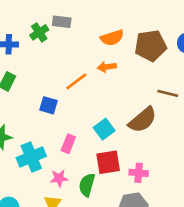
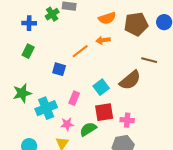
green semicircle: (87, 185) -> (88, 129), turned 42

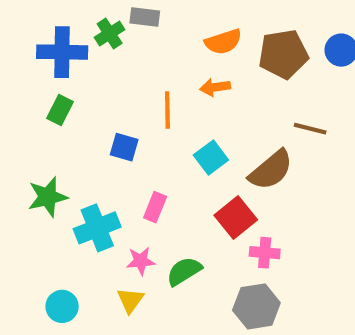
blue cross: (29, 23) -> (62, 52), size x1.6
orange line: (80, 51) -> (167, 110), turned -54
cyan square: (101, 87) -> (211, 158), moved
red square: (104, 112) -> (236, 218), moved, turned -30

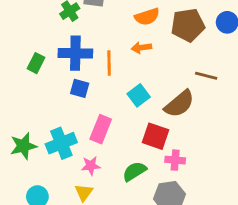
blue cross: (62, 52) -> (75, 53), moved
green star: (48, 197) -> (23, 146), moved
pink rectangle: (155, 207) -> (101, 129), size x1.4
red square: (236, 218) -> (155, 136), turned -32
green semicircle: (184, 271) -> (134, 171), moved

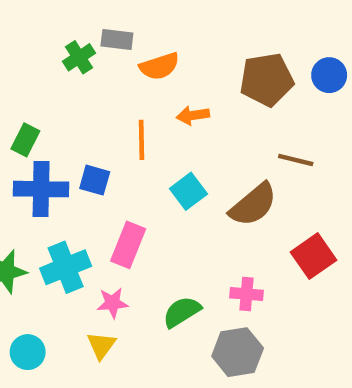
orange semicircle: (147, 17) -> (159, 66), moved
blue cross: (75, 53) -> (41, 189), moved
red square: (155, 136) -> (314, 256), moved, turned 36

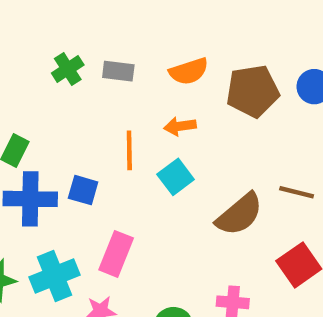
gray rectangle: (117, 39) -> (118, 71), moved
orange semicircle: (159, 66) -> (189, 71), moved
brown line: (296, 160) -> (297, 192), moved
cyan square: (188, 191) -> (176, 177), moved

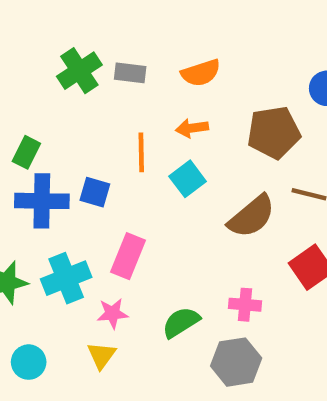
green cross: (68, 69) -> (79, 71), size x1.4
brown pentagon: (253, 91) -> (274, 132), moved

